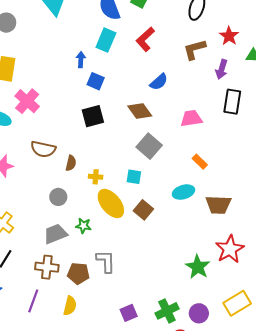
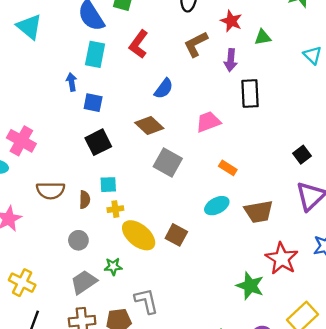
cyan square: (134, 177) -> (108, 185), moved

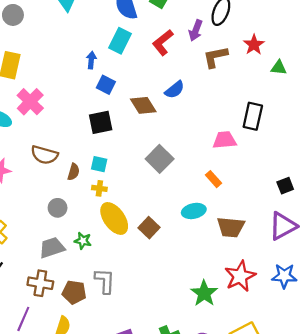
purple arrow: (231, 60) -> (196, 30), moved
pink trapezoid: (208, 122) -> (225, 140), moved
brown diamond: (149, 126) -> (143, 105), moved

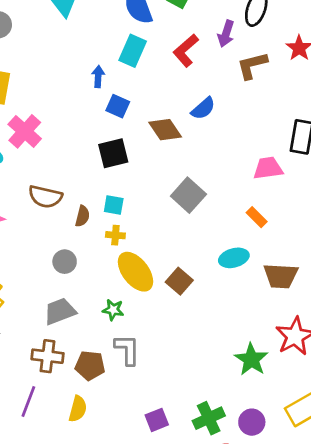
green star: (83, 241) -> (113, 310), moved

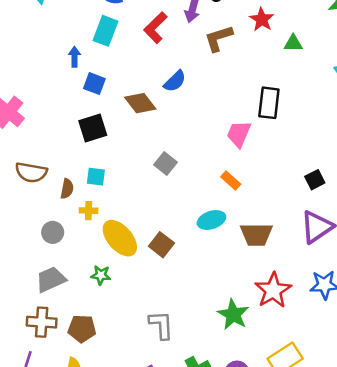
pink trapezoid: (268, 168) -> (239, 134), turned -56
gray square: (188, 195) -> (166, 163), size x0.7
yellow cross: (115, 235) -> (89, 211), moved
gray L-shape: (127, 350) -> (161, 325), moved

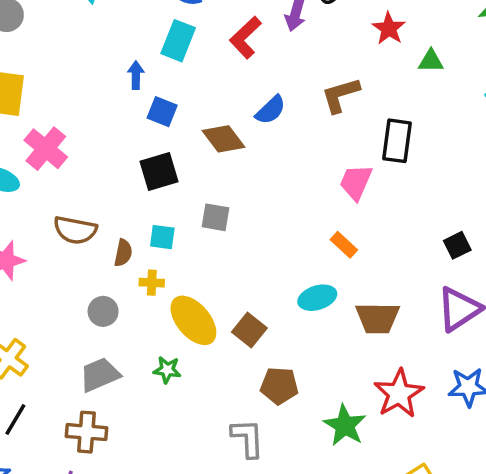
brown L-shape: (218, 38) -> (340, 95), moved
gray square: (166, 163) -> (215, 217), moved, turned -30
brown pentagon: (82, 329) -> (279, 386), moved

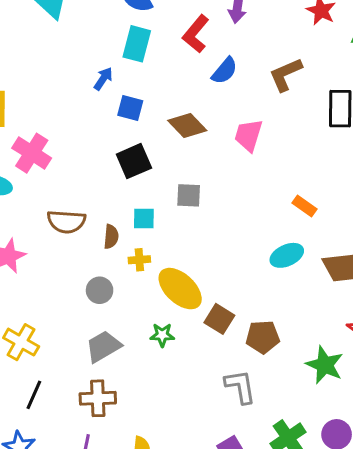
blue arrow: (136, 75) -> (103, 79), turned 40
blue semicircle: (271, 110) -> (225, 71), moved
pink trapezoid: (356, 182) -> (248, 135), moved
brown square: (249, 330) -> (219, 319), moved

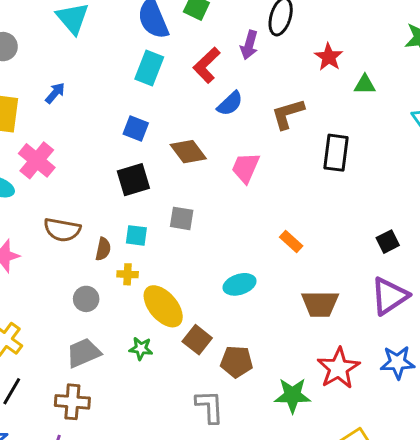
blue arrow: (103, 79) -> (55, 93), moved
cyan ellipse: (287, 255) -> (240, 284), moved
green star: (325, 365) -> (292, 395), turned -30

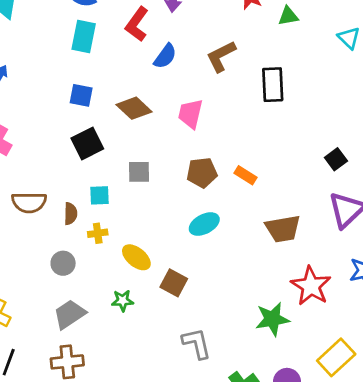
yellow ellipse: (163, 306) -> (136, 257), size x0.7
brown pentagon: (236, 362) -> (202, 173), moved

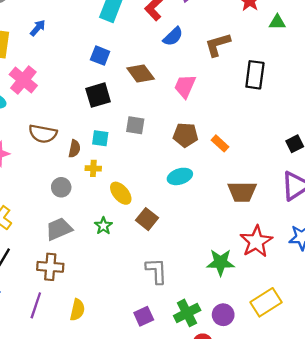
green star: (123, 301) -> (103, 226), turned 30

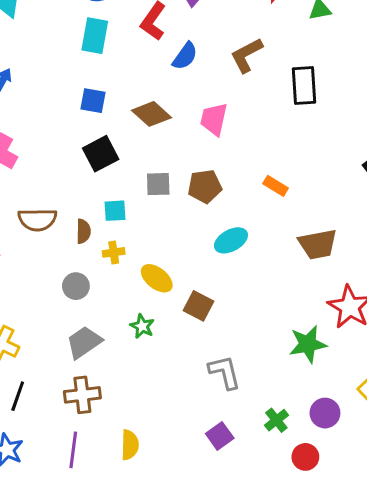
brown pentagon: (185, 135) -> (205, 186), moved
green cross: (187, 313) -> (276, 420), size x0.7

